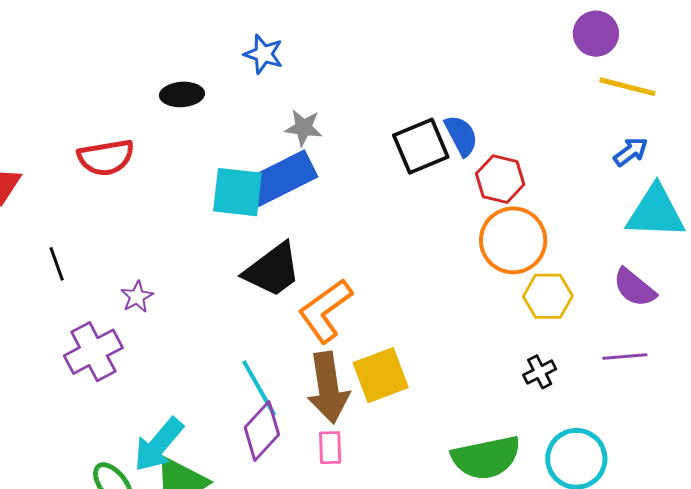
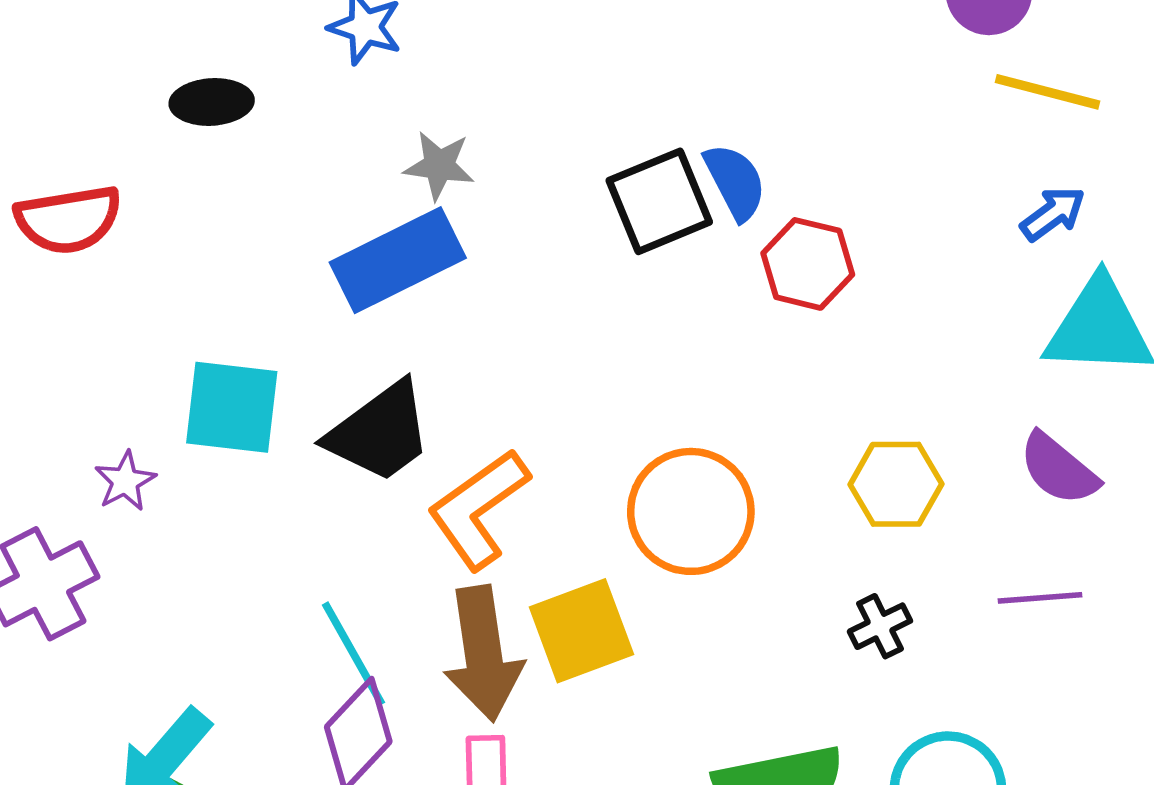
cyan square: (237, 192) -> (232, 407), moved
orange circle: (513, 240) -> (691, 511), moved

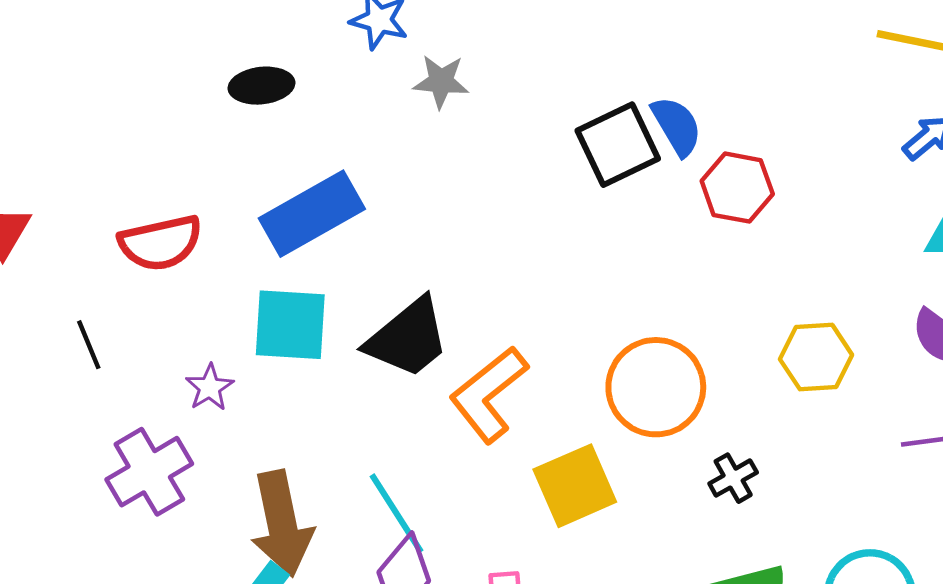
gray star: (439, 166) -> (441, 81), moved
red semicircle: (68, 220) -> (160, 243), moved
blue rectangle: (398, 260) -> (312, 214), moved
black cross: (880, 626) -> (733, 478), moved
brown arrow: (483, 653) -> (282, 524), moved

